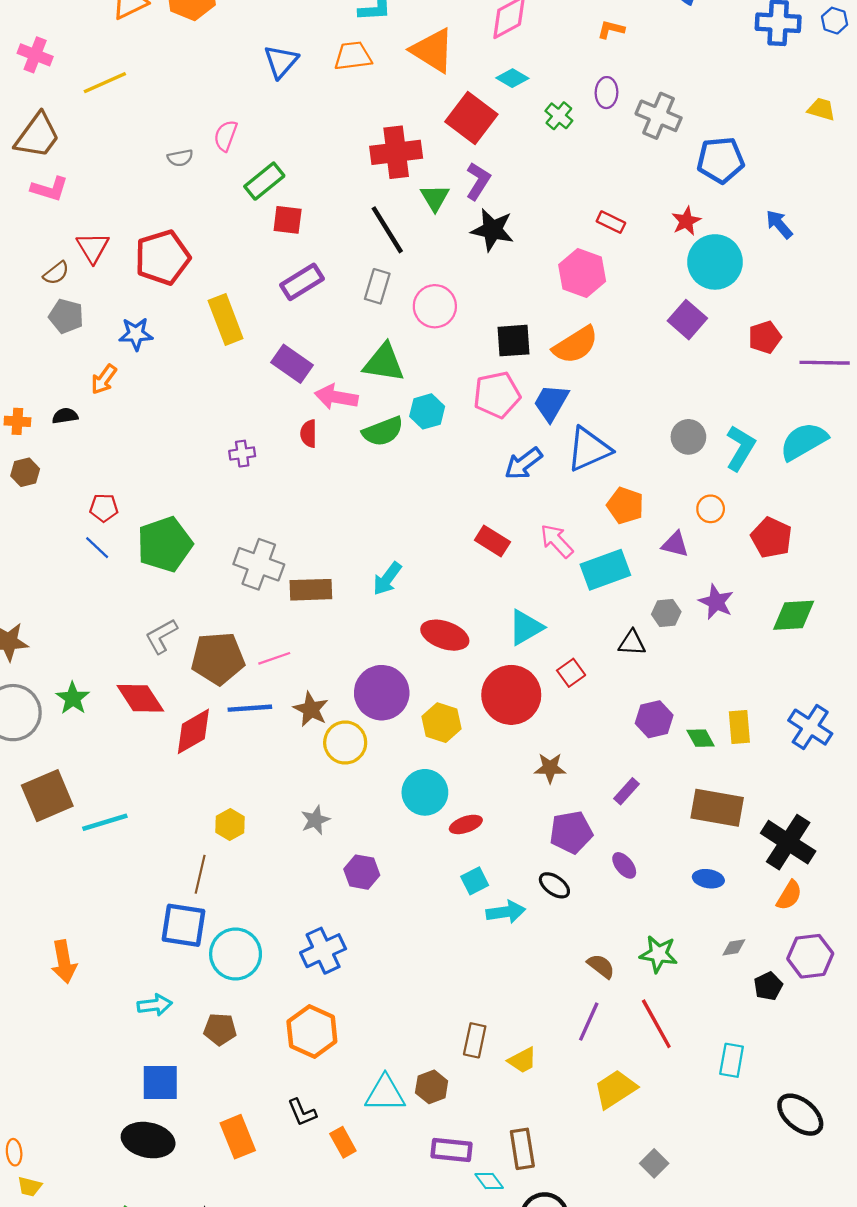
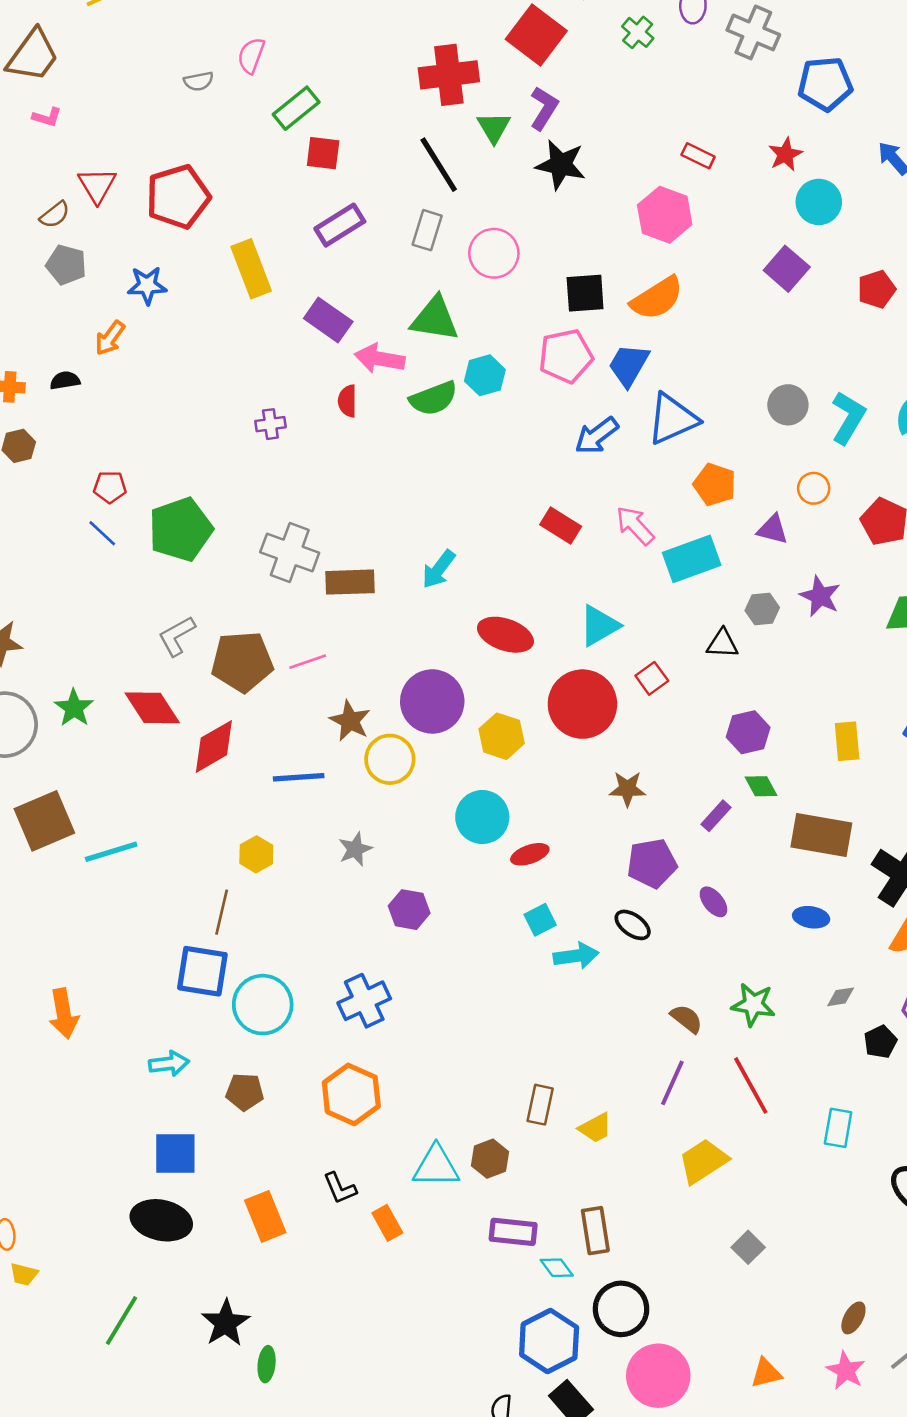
pink L-shape: (50, 189) -> (47, 117), size x0.7
cyan circle: (715, 262) -> (819, 202), size x0.7
blue line: (250, 708) -> (299, 777), moved
green diamond: (701, 738) -> (761, 786), moved

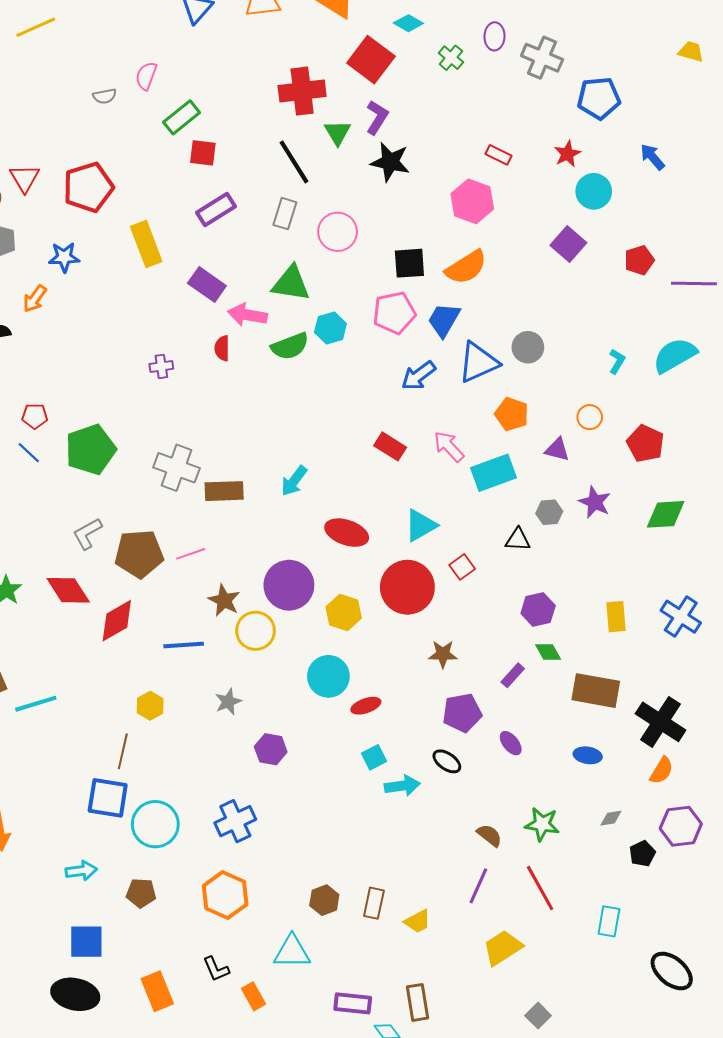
gray circle: (788, 405) -> (528, 347), moved
cyan L-shape: (848, 418) -> (617, 361), size x0.6
brown hexagon: (490, 1159) -> (324, 900), moved

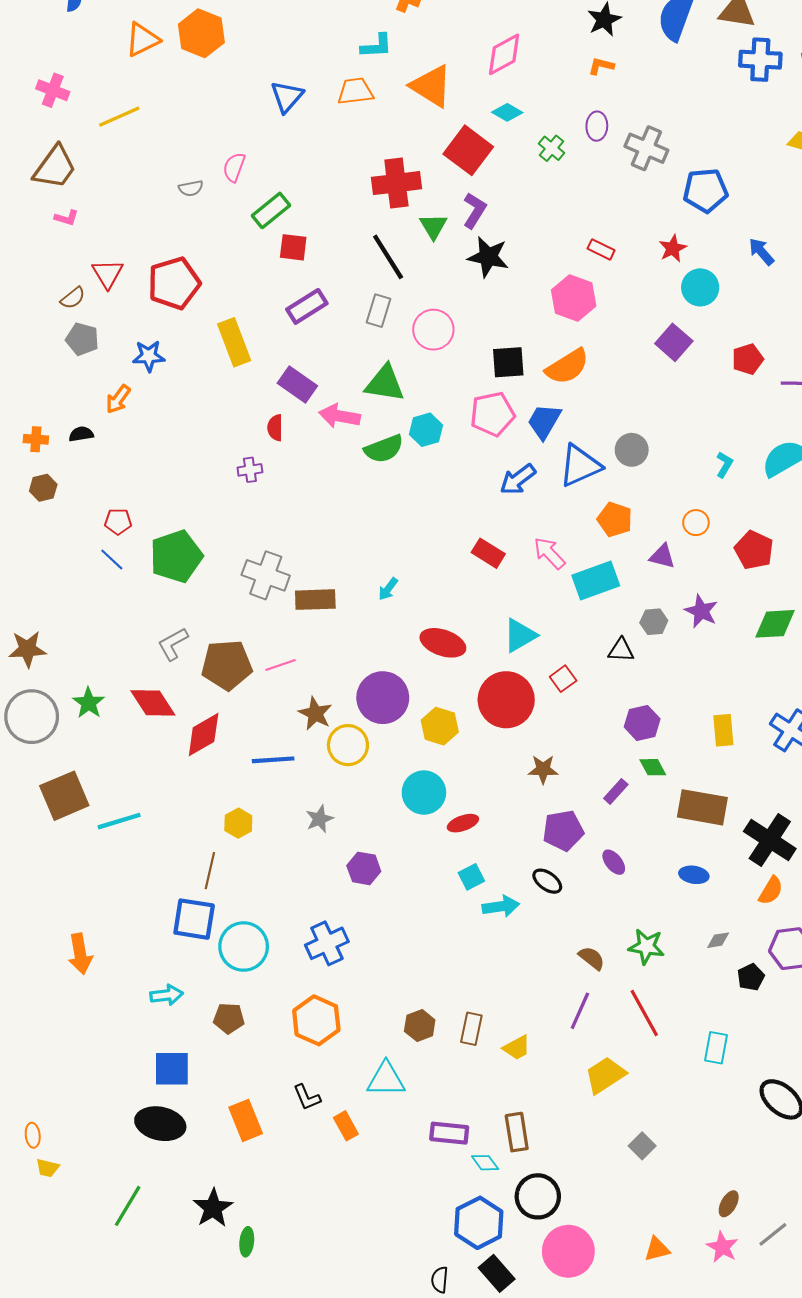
red semicircle: (222, 348) -> (275, 428), moved
cyan arrow: (294, 481) -> (388, 589), size x0.7

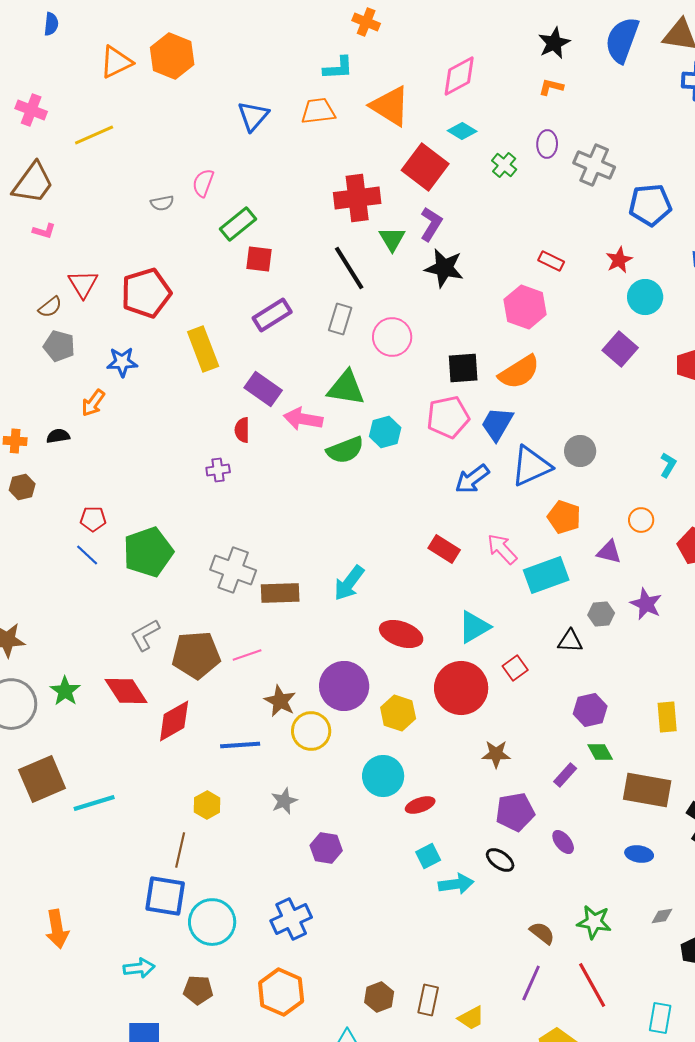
cyan arrow: (388, 589) -> (349, 583), size x1.6

